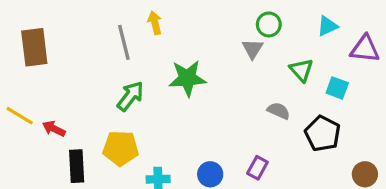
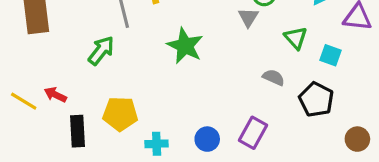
green star: (187, 78) -> (185, 46), turned 30
green arrow: (130, 96) -> (101, 51), moved
yellow line: (20, 116) -> (24, 101), moved
purple rectangle: (257, 168) -> (253, 133), size x1.4

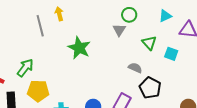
green arrow: (101, 51) -> (25, 68), moved
black pentagon: (316, 100) -> (150, 88), moved

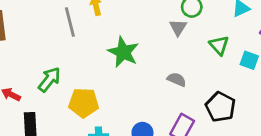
gray semicircle: (135, 68) -> (177, 79), moved
yellow pentagon: (38, 91) -> (84, 103), moved

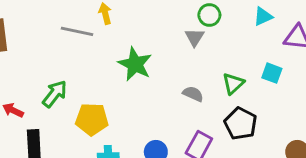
gray line: (70, 22) -> (77, 31), turned -64
green triangle: (219, 45) -> (233, 83), moved, turned 30

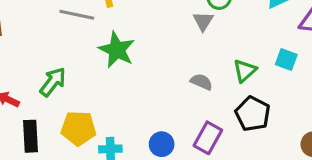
green star: (135, 64) -> (117, 50), moved
yellow pentagon: (92, 119) -> (78, 128), moved

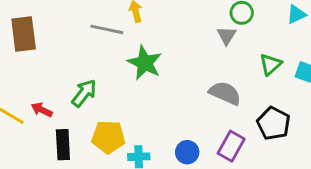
green triangle: (245, 71) -> (270, 64), moved
gray semicircle: (202, 82) -> (225, 93), size x1.5

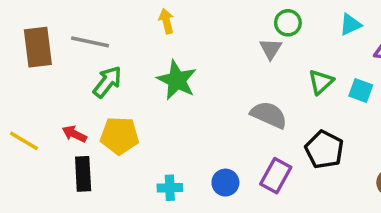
gray line: (107, 29) -> (90, 42), moved
green arrow: (84, 93) -> (107, 82), moved
red arrow: (42, 110) -> (74, 134), moved
yellow pentagon: (108, 137) -> (119, 136), moved

